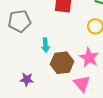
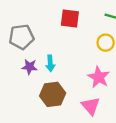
brown hexagon: (62, 63) -> (53, 94), moved
purple star: (27, 79) -> (30, 67), moved

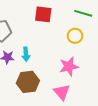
pink star: (99, 77) -> (69, 67), turned 30

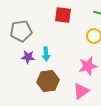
pink triangle: (62, 92) -> (81, 91), turned 36

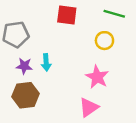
pink star: (88, 66) -> (97, 77), turned -30
brown hexagon: (48, 81) -> (25, 95), moved

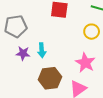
brown hexagon: (25, 95) -> (50, 78), moved

